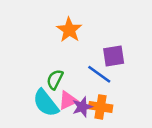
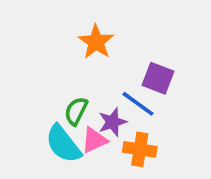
purple square: (114, 56) -> (158, 78), turned 30
purple star: (82, 107) -> (112, 122), moved

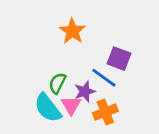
pink triangle: (94, 140) -> (71, 105), turned -35
orange cross: (140, 149) -> (105, 112), turned -30

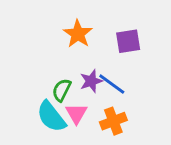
purple square: (119, 59) -> (128, 41), moved, turned -30
purple star: (85, 91) -> (91, 81), moved

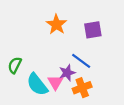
purple star: (91, 81) -> (67, 73), moved
green semicircle: (62, 90) -> (15, 65), moved

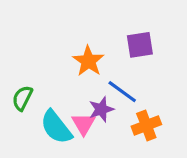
orange star: (56, 24) -> (88, 61), moved
orange cross: (82, 88) -> (146, 125), moved

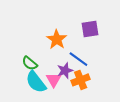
green semicircle: (22, 98) -> (30, 63), moved, turned -77
orange cross: (146, 125) -> (81, 80), moved

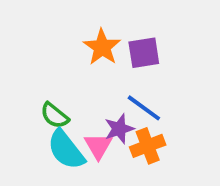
purple square: (90, 29) -> (144, 53), moved
orange star: (57, 39) -> (102, 47), moved

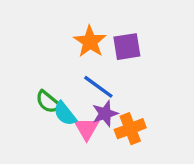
blue line: (144, 108) -> (98, 87), moved
cyan semicircle: (66, 150) -> (65, 114), moved, size x0.7

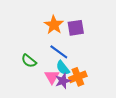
cyan semicircle: (65, 114) -> (63, 68), moved
purple star: (105, 114) -> (63, 81), moved

